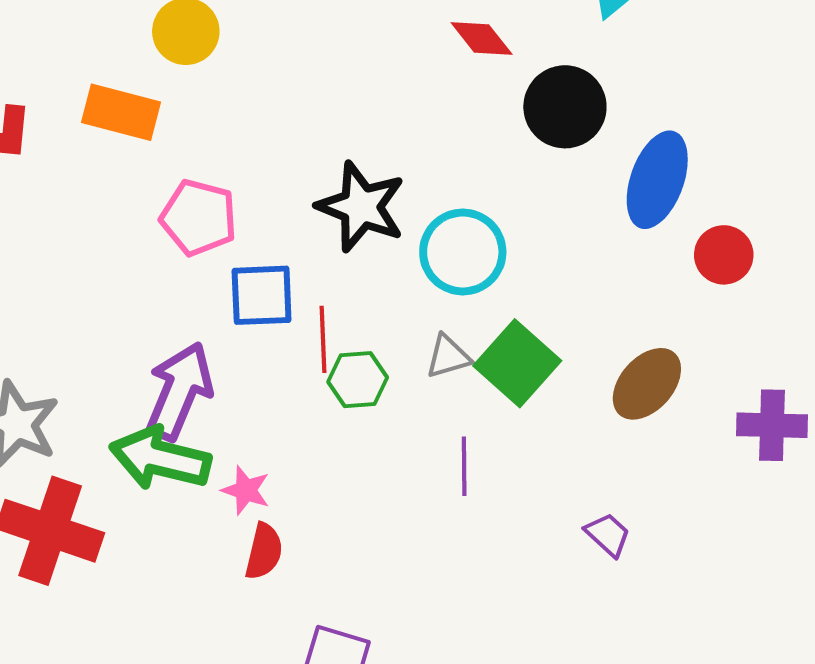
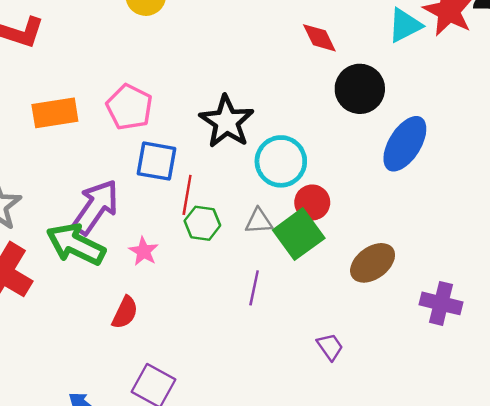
orange rectangle: (121, 112) -> (55, 113), moved, turned -36
red circle: (724, 255) -> (312, 202), moved
pink star: (246, 490) -> (144, 251), moved

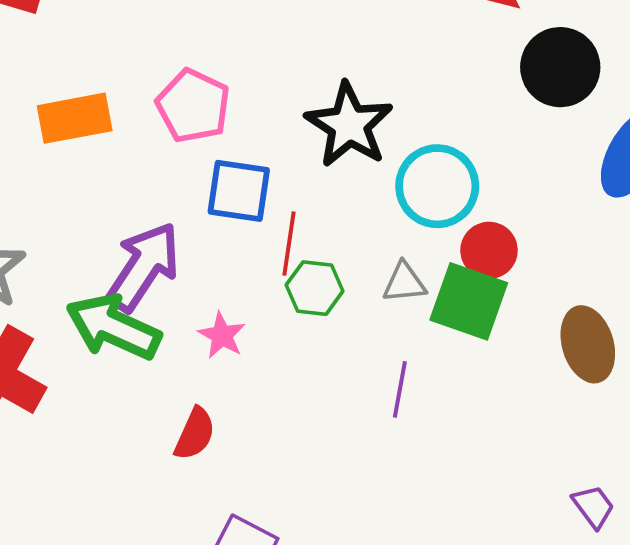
green square: (299, 234) -> (469, 301), turned -33
brown ellipse: (373, 263) -> (588, 344), turned -69
purple trapezoid: (330, 347) -> (593, 507), moved

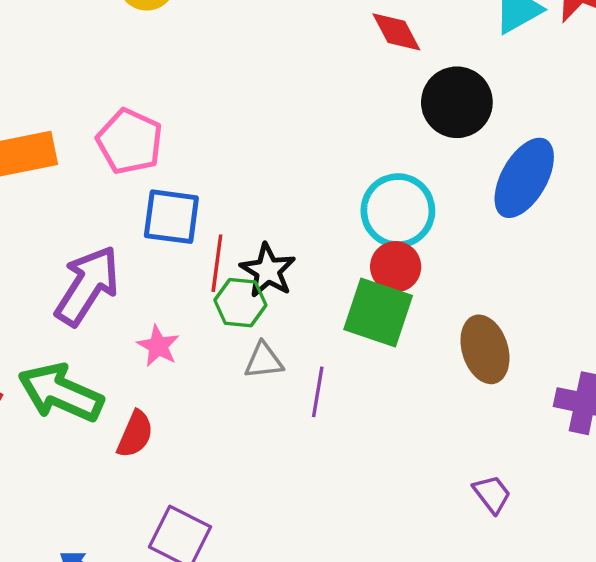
black star: (349, 125) -> (268, 271), moved, size x0.7
cyan circle: (437, 186) -> (398, 211), moved
gray triangle: (404, 283) -> (264, 361), moved
green arrow: (113, 327) -> (61, 393), moved

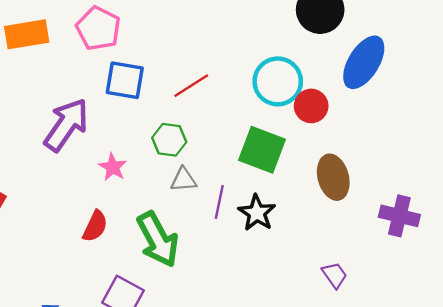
red line: (217, 263) -> (191, 86), moved, turned 48
red circle: (396, 267) -> (311, 106), moved
black star: (268, 271) -> (257, 213), moved
green arrow: (61, 393) -> (158, 239), moved, turned -144

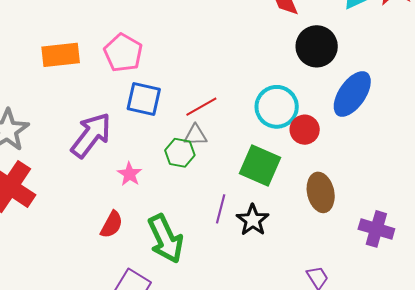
gray triangle: (184, 180) -> (196, 135), moved

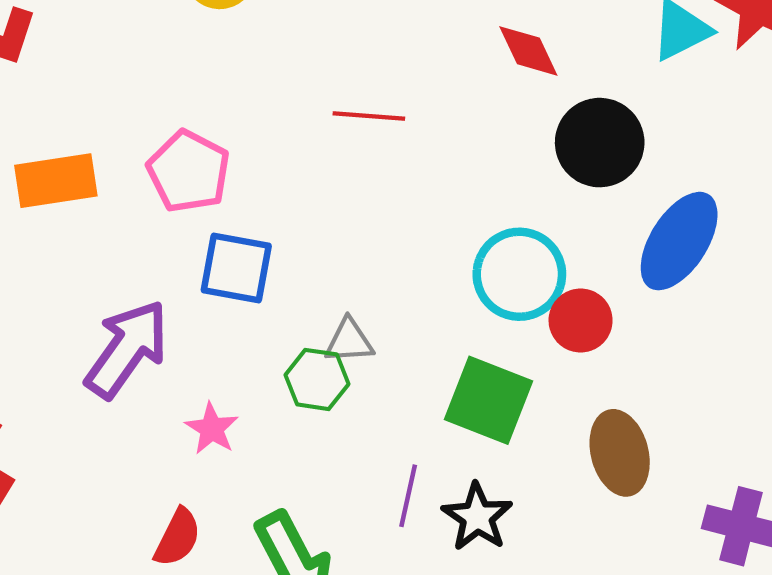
red line: (201, 107) -> (369, 116), moved, turned 36

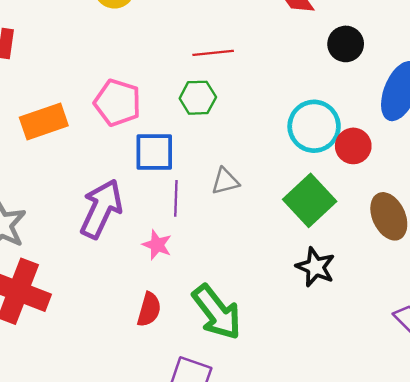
black circle: (600, 143) -> (346, 44), size x0.7
green hexagon: (317, 379) -> (198, 98), moved
green square: (488, 400) -> (310, 200), turned 36
purple line: (408, 496) -> (176, 198), moved

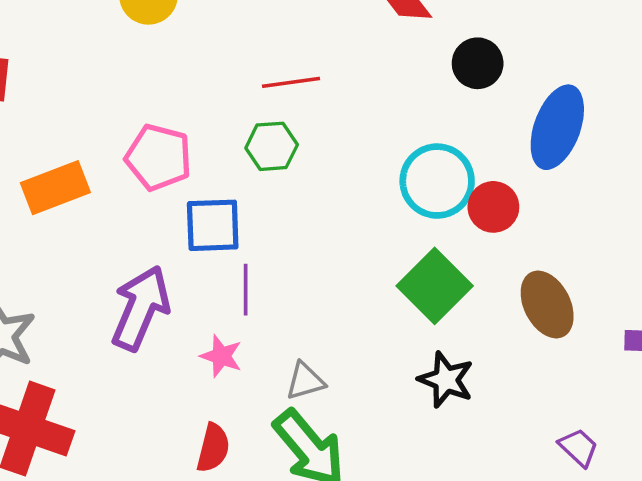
gray triangle: (225, 181) -> (305, 381), moved

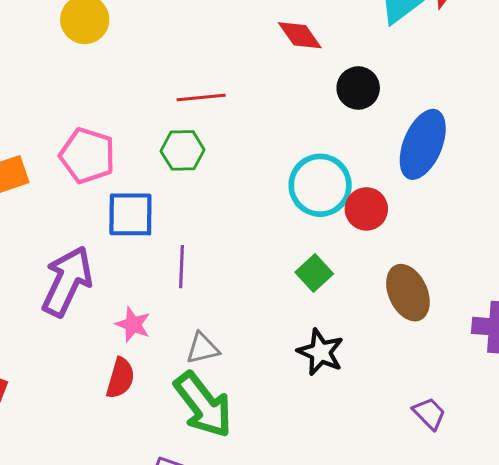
green square: (435, 286) -> (314, 273), size x0.6
purple line: (246, 290) -> (181, 267), moved
red semicircle: (213, 448) -> (120, 378), moved

